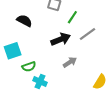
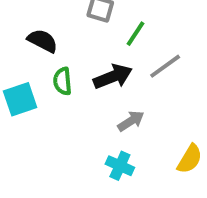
green semicircle: (29, 67) -> (62, 81), moved, turned 104
cyan cross: (40, 82) -> (120, 166), moved

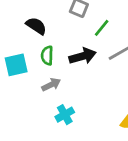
gray arrow: (131, 121) -> (51, 85), moved
cyan cross: (120, 166) -> (65, 115), moved, turned 30

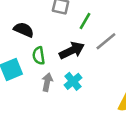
gray arrow: (51, 85) -> (47, 82), turned -42
cyan cross: (65, 115) -> (73, 81), moved

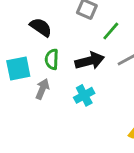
gray arrow: (47, 82) -> (42, 89), moved

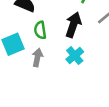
black arrow: (90, 61) -> (73, 25), turned -45

